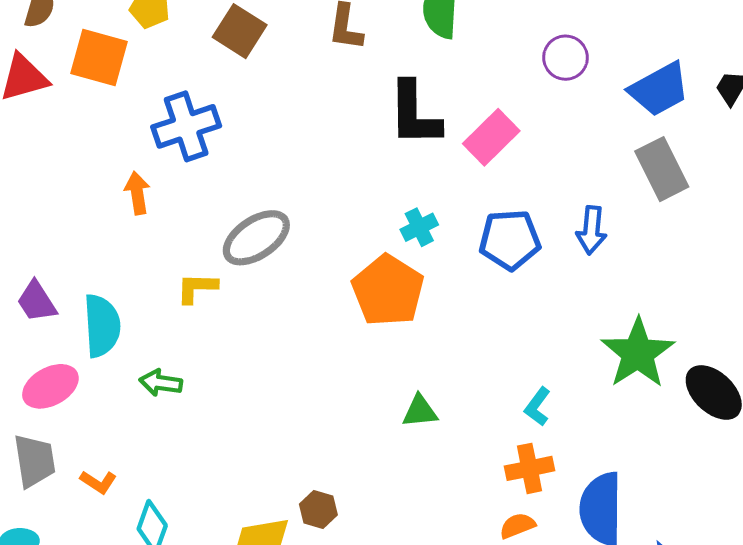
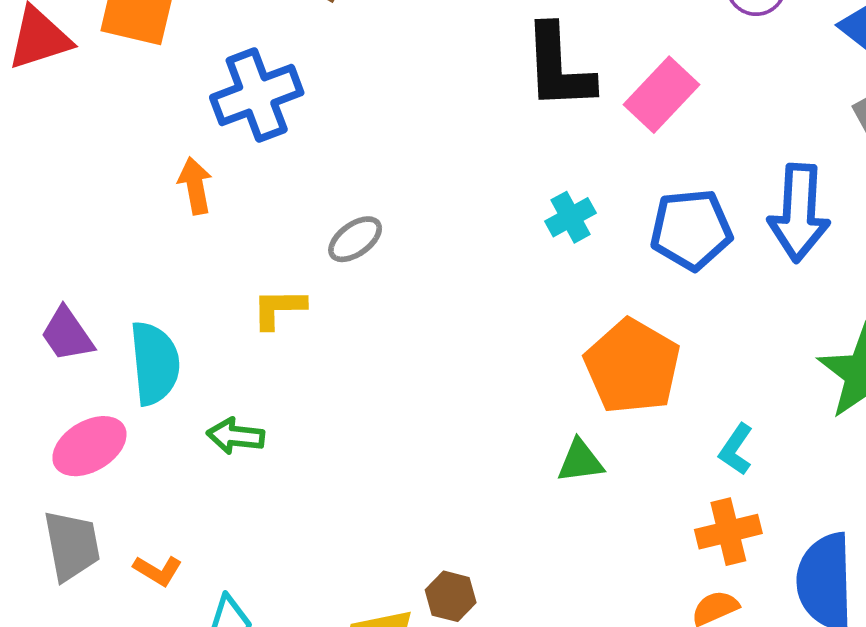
blue arrow: (591, 230) -> (799, 213), size x1.5
gray ellipse: (256, 238) -> (355, 239), size x0.6
orange pentagon: (388, 291) -> (632, 366), moved

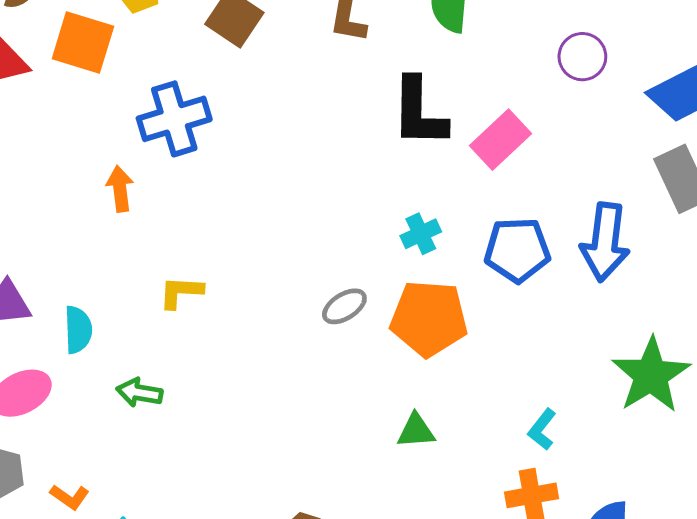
gray ellipse: (355, 239) -> (344, 306), moved
cyan semicircle: (155, 363) -> (78, 330), size x0.7
orange pentagon: (632, 366) -> (429, 318), moved, turned -30

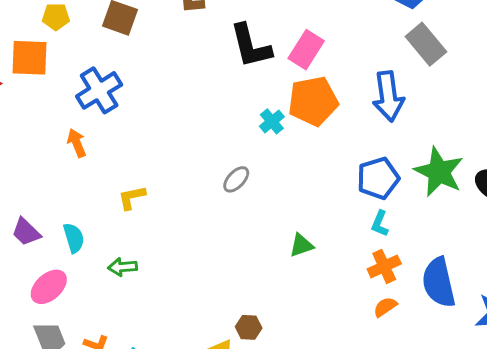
blue pentagon: (517, 250) -> (378, 178), moved
orange pentagon: (429, 318) -> (313, 101), moved

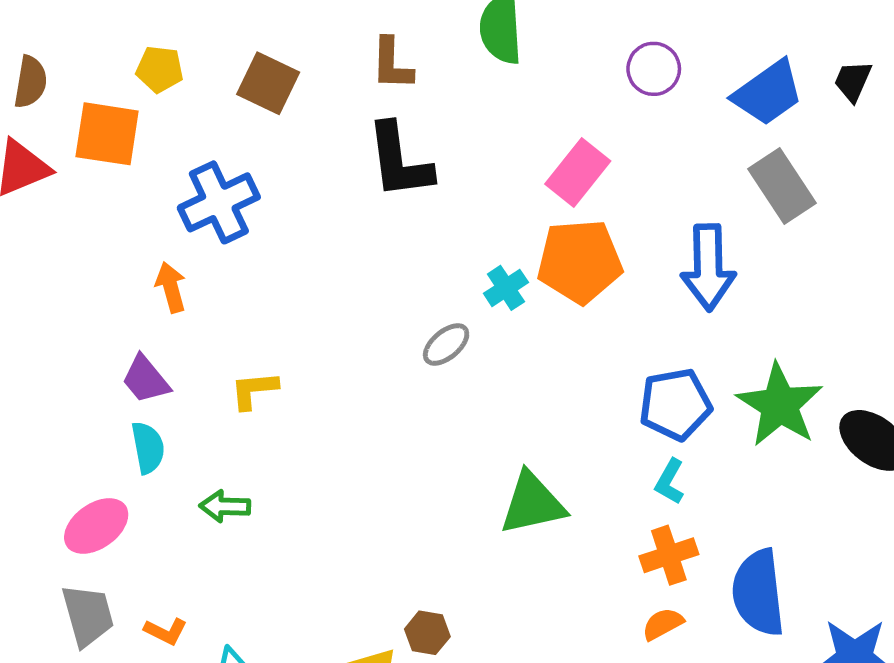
black L-shape: (251, 46) -> (399, 161), moved
gray ellipse: (236, 179) -> (446, 344), moved
purple trapezoid: (26, 232) -> (146, 379), moved
green triangle: (301, 245) -> (532, 503), size x1.6

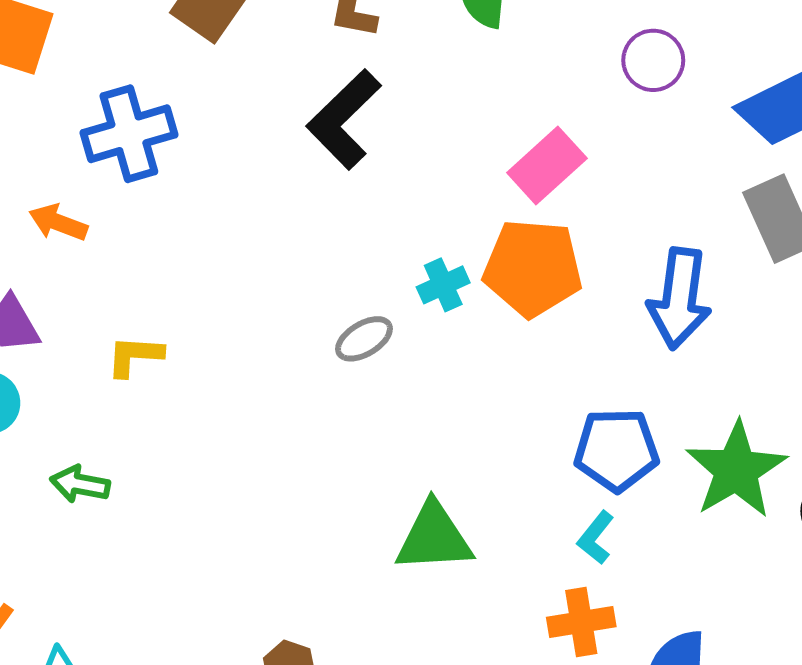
black L-shape: (399, 161) -> (344, 119), turned 44
orange arrow: (171, 287) -> (58, 223), turned -63

